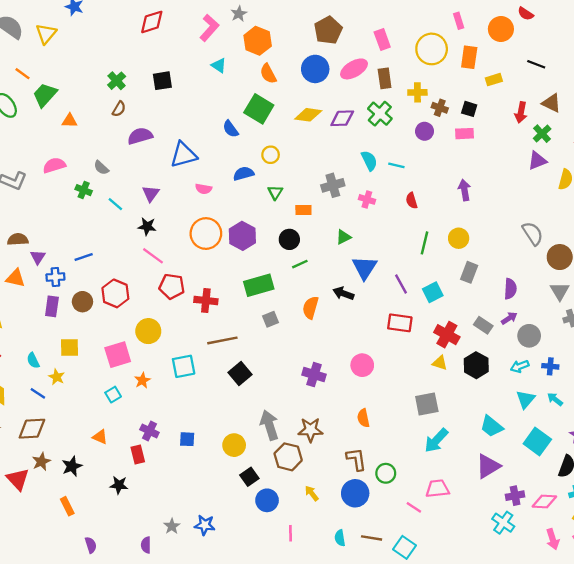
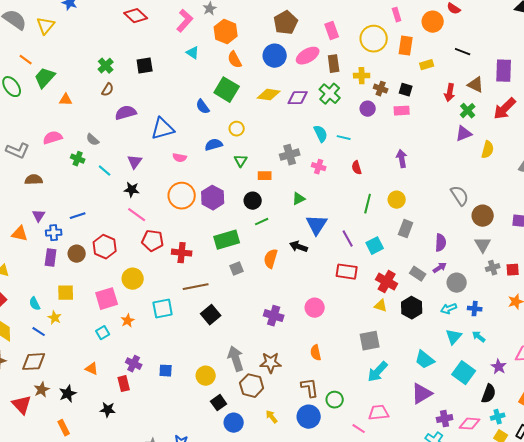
red diamond: (152, 22) -> (136, 16), turned 60
brown semicircle: (18, 239) -> (34, 180), moved

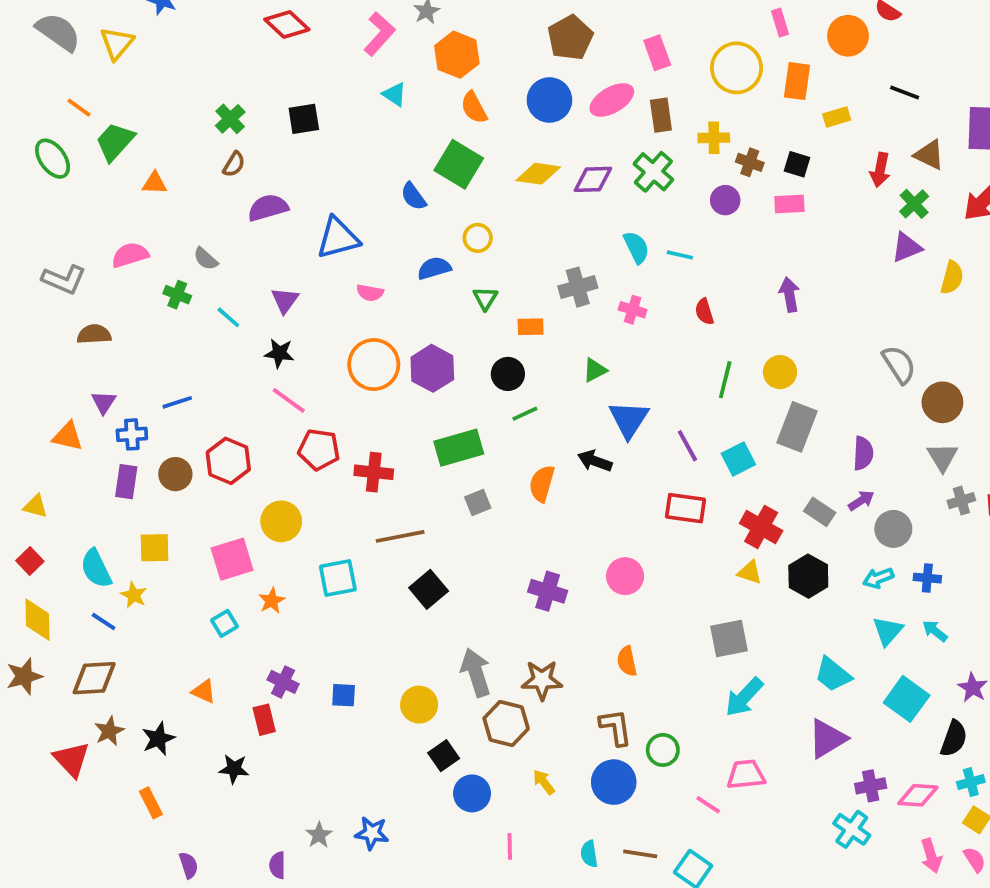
gray rectangle: (406, 229) -> (797, 427), size x1.4
cyan semicircle: (35, 304) -> (96, 569), size x1.5

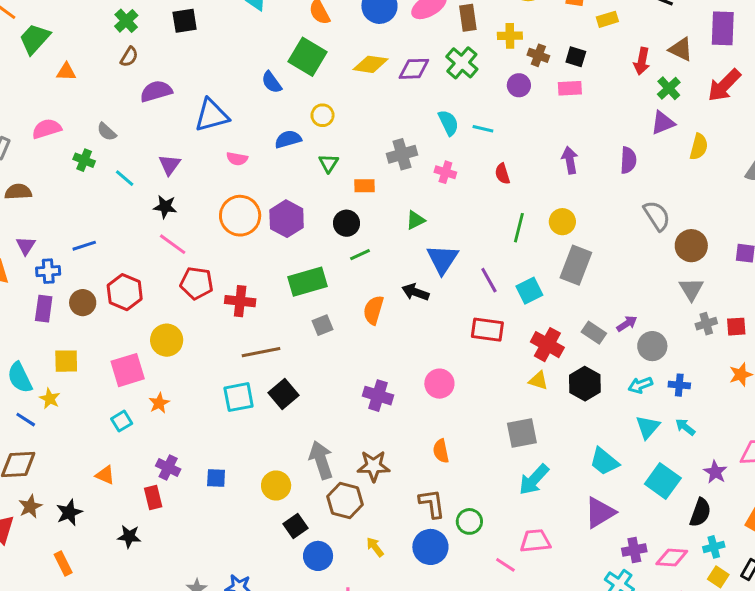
purple semicircle: (863, 453) -> (628, 160), moved
cyan square: (338, 578) -> (239, 397), moved

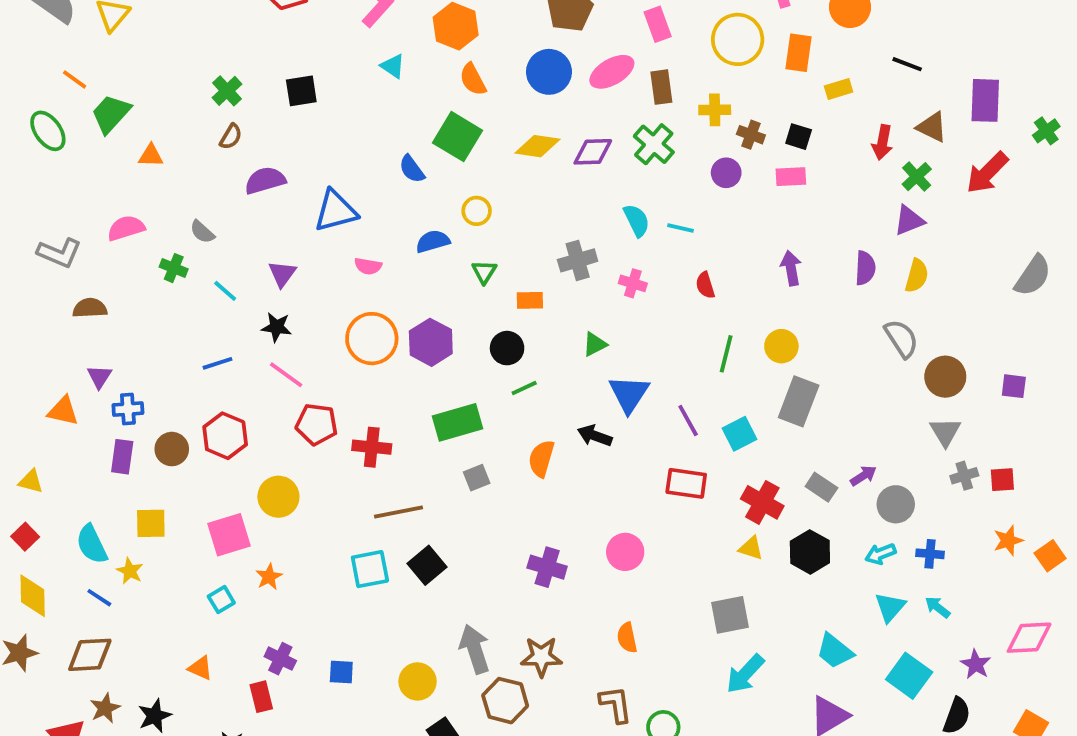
yellow semicircle: (699, 147) -> (917, 276), moved
blue line: (84, 246) -> (217, 363), moved

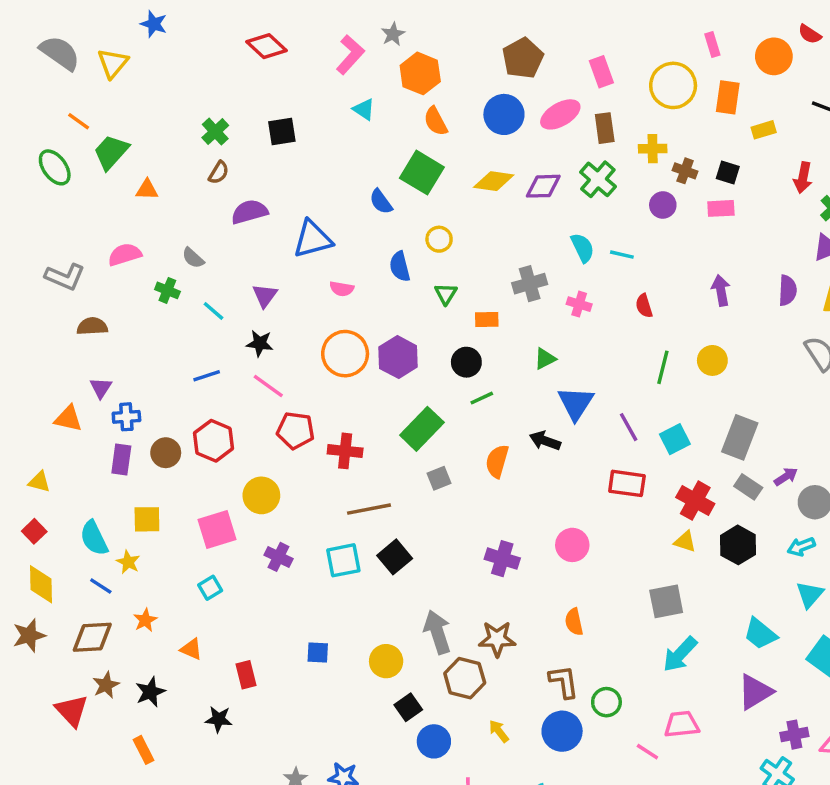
blue semicircle: (433, 241) -> (400, 266), turned -88
gray rectangle: (799, 401) -> (740, 437), moved
green rectangle: (458, 422) -> (422, 429), turned -30
orange star: (269, 577) -> (145, 620), moved
purple cross: (280, 659) -> (278, 557), moved

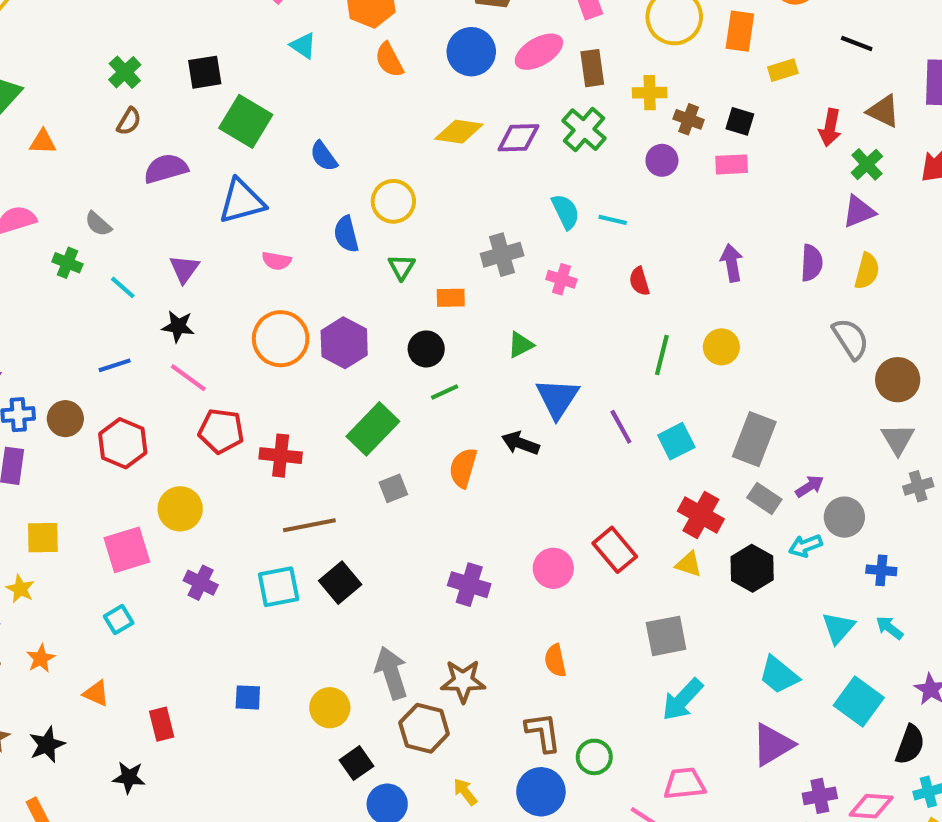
green square: (422, 173) -> (246, 121), moved
yellow circle: (439, 239) -> (393, 201), size x1.4
brown circle: (166, 453) -> (65, 419), moved
red rectangle: (627, 483) -> (615, 550), moved, turned 42
cyan arrow: (801, 547) -> (805, 546), moved

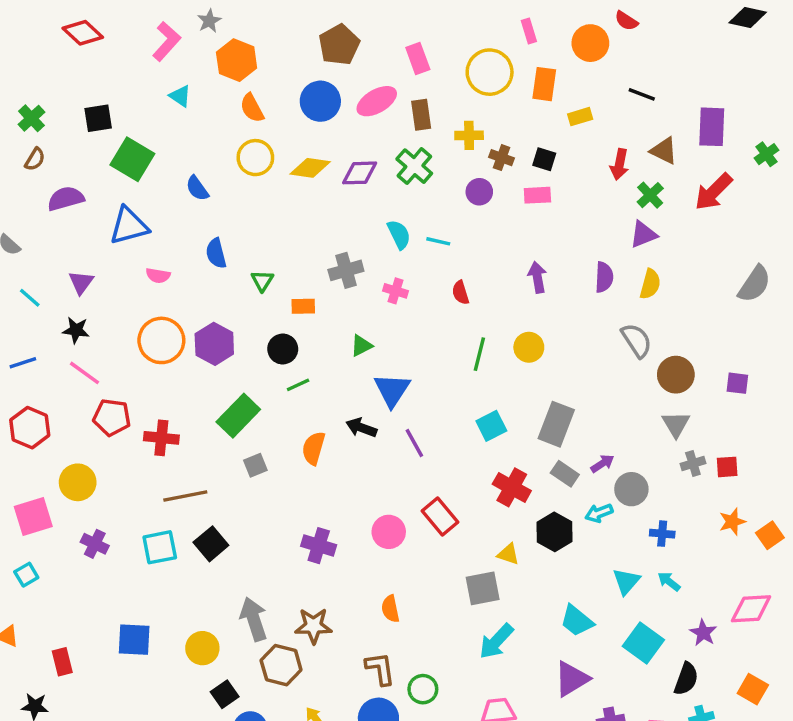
yellow circle: (393, 201) -> (255, 158), moved
purple line: (621, 427) -> (414, 443), moved
yellow triangle: (689, 564) -> (508, 554), moved
blue square: (248, 697) -> (134, 640), size x1.5

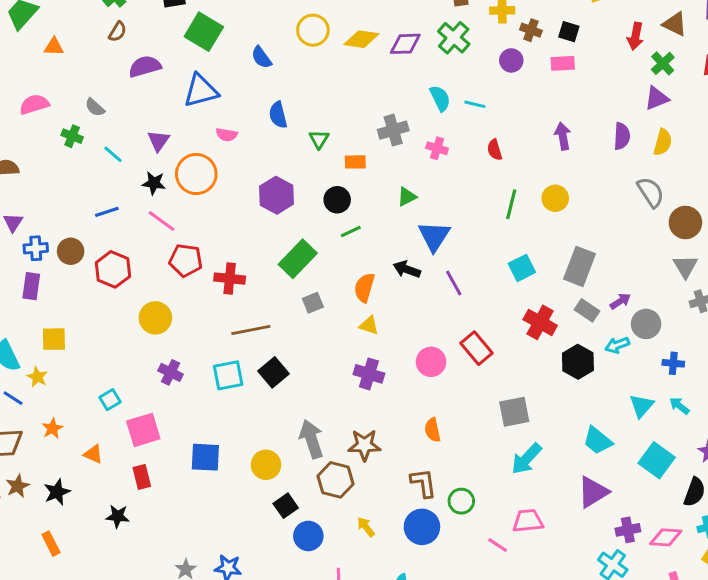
orange circle: (161, 340) -> (196, 174), moved
pink square: (33, 516) -> (143, 430), moved
yellow triangle: (508, 554) -> (369, 325), moved

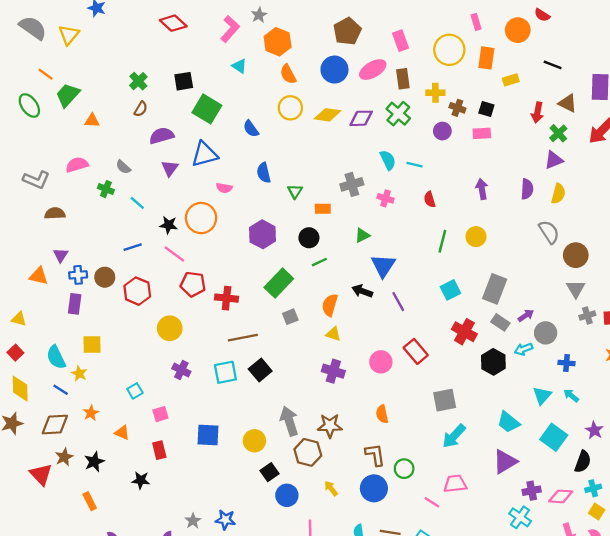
purple triangle: (158, 141) -> (170, 168), moved
pink square: (143, 430) -> (160, 414), size x0.6

